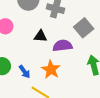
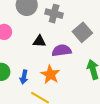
blue arrow: (24, 72) -> (24, 77), turned 48

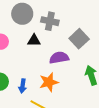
black triangle: (39, 41) -> (34, 40), moved
orange star: (50, 74) -> (49, 82), turned 30

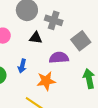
blue arrow: (23, 86) -> (22, 66), moved

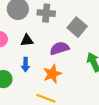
black triangle: (36, 38) -> (27, 40), moved

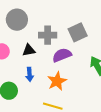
gray cross: (46, 13) -> (48, 35), moved
gray square: (77, 27) -> (78, 32), turned 30

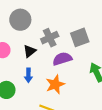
gray cross: (48, 35) -> (50, 38), turned -30
black triangle: (29, 50) -> (30, 51), turned -32

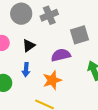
gray cross: (50, 38) -> (49, 15), moved

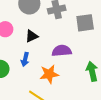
gray square: (80, 35) -> (85, 23), moved

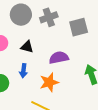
black triangle: (32, 36) -> (27, 47), turned 48

